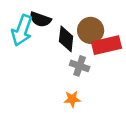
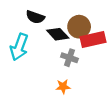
cyan arrow: (22, 30) -> (19, 47), moved
black diamond: (66, 39) -> (58, 34), turned -50

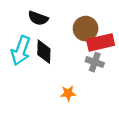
black diamond: (58, 34) -> (44, 52), moved, turned 45
gray cross: (69, 58) -> (95, 62), moved

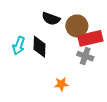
black semicircle: (38, 18) -> (51, 19), moved
cyan arrow: (21, 51) -> (19, 46), size x0.7

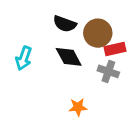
red rectangle: (90, 38) -> (115, 49), size x0.7
black diamond: (39, 47) -> (69, 57), moved, turned -30

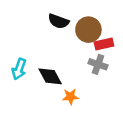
black diamond: (69, 57) -> (50, 76), moved
cyan arrow: (24, 58) -> (19, 69), moved

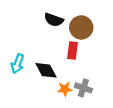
red rectangle: (104, 44) -> (72, 51), moved, turned -70
gray cross: (98, 64) -> (83, 88), moved

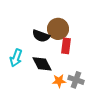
black semicircle: (54, 20) -> (41, 36), moved
brown circle: (81, 27) -> (58, 29), moved

